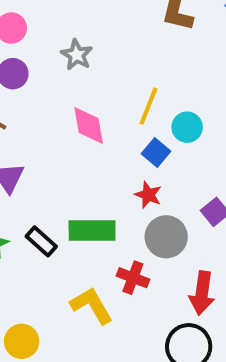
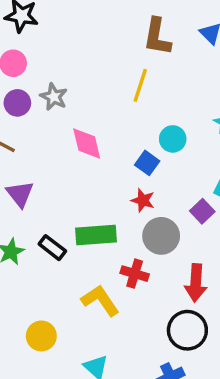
gray star: (77, 55) -> (54, 97), moved
yellow line: (149, 106) -> (140, 85), moved

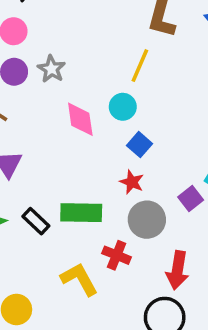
cyan circle: (173, 139) -> (123, 107), moved

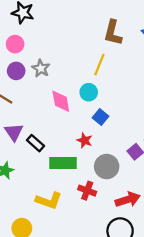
red star: (132, 182) -> (85, 140), moved
black rectangle: (36, 221) -> (36, 143), moved
red arrow: (177, 270) -> (128, 199), turned -115
yellow L-shape: (79, 279) -> (49, 201), moved, turned 140

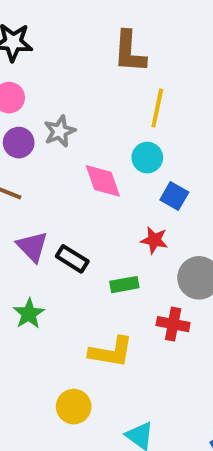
brown L-shape: (113, 33) -> (130, 52), moved
gray star: (41, 68) -> (60, 131), turned 30
green rectangle: (63, 163) -> (124, 285), size x0.6

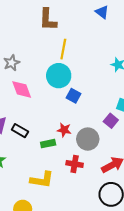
cyan circle: (147, 158) -> (59, 76), size x1.5
pink diamond: (103, 181) -> (22, 89), moved
red star: (154, 240) -> (64, 130), moved

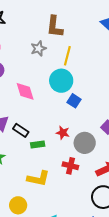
gray star: (12, 63) -> (38, 48), moved
green rectangle: (48, 144) -> (38, 144), moved

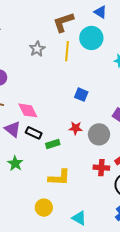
brown L-shape: (55, 27) -> (63, 22), moved, turned 75
cyan circle: (61, 81) -> (91, 38), moved
pink diamond: (25, 91) -> (28, 110), moved
red cross: (70, 166) -> (101, 168), moved

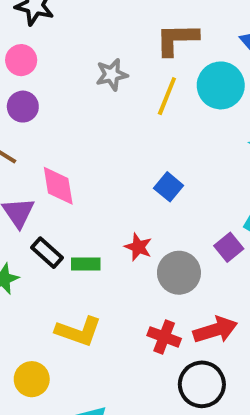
black rectangle: (34, 133) -> (47, 253), moved

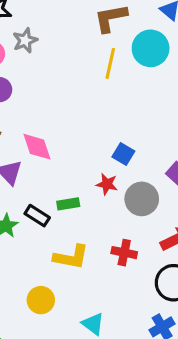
gray star: (112, 75) -> (25, 40), moved
blue square: (169, 187) -> (123, 154), moved
black rectangle: (47, 253) -> (37, 216), moved
red cross: (164, 337) -> (124, 253), moved

